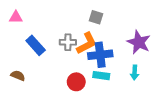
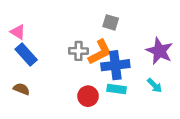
pink triangle: (16, 17) -> (18, 32), moved, turned 32
blue rectangle: (36, 45) -> (26, 55), moved
cyan arrow: (135, 72) -> (155, 85), turned -48

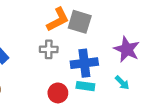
gray square: (111, 22) -> (80, 22), size x1.5
orange L-shape: (100, 52) -> (58, 20), moved

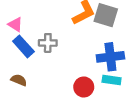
gray cross: (49, 49) -> (48, 43), moved

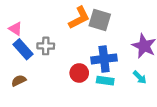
brown semicircle: (19, 80) -> (19, 81), turned -48
red circle: (84, 87) -> (79, 73), moved

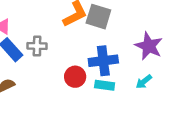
cyan arrow: (140, 77) -> (144, 82), turned 96

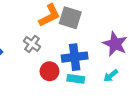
gray cross: (37, 46) -> (32, 44), moved, turned 35

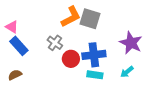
red circle: (49, 71) -> (71, 59), moved

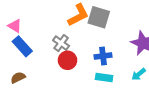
blue cross: (94, 55) -> (103, 56), size x0.7
red circle: (71, 59) -> (68, 60), moved

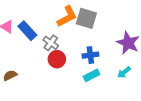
blue rectangle: (22, 46) -> (27, 31), moved
cyan rectangle: (104, 78) -> (91, 75), turned -35

